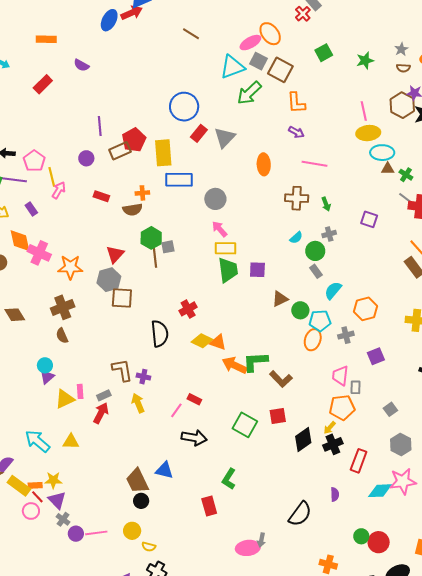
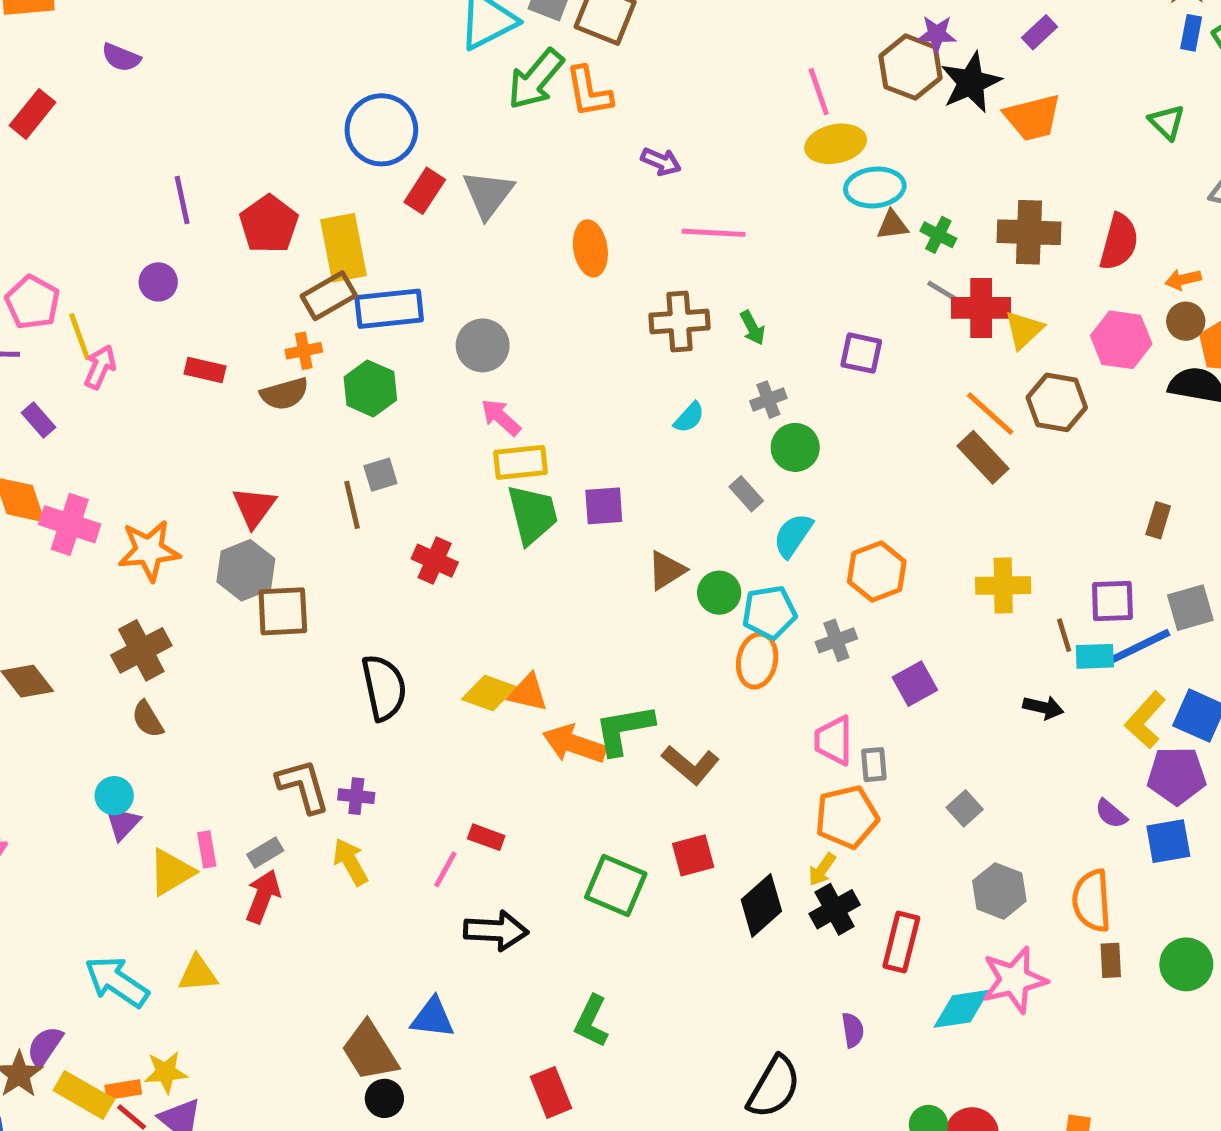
orange L-shape: (296, 103) -> (589, 92), moved
brown rectangle: (120, 151) -> (329, 296), moved
green hexagon: (151, 238) -> (370, 388), moved
green circle: (315, 251) -> (795, 447), moved
red cross: (188, 309) -> (435, 561), moved, turned -30

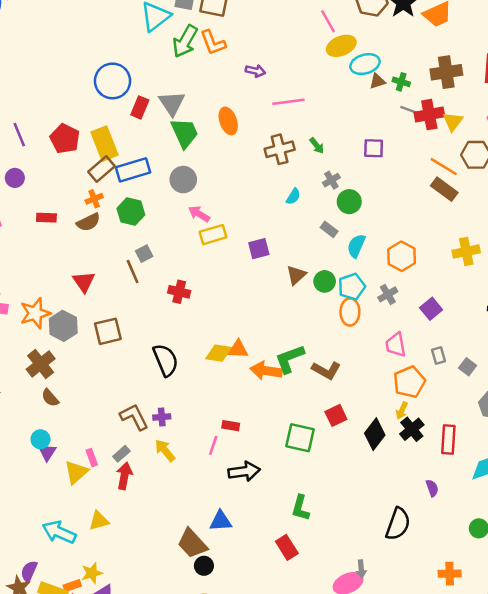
green trapezoid: (532, 514) -> (185, 133), moved
gray hexagon: (246, 570) -> (63, 326), moved
gray rectangle: (874, 765) -> (438, 355), moved

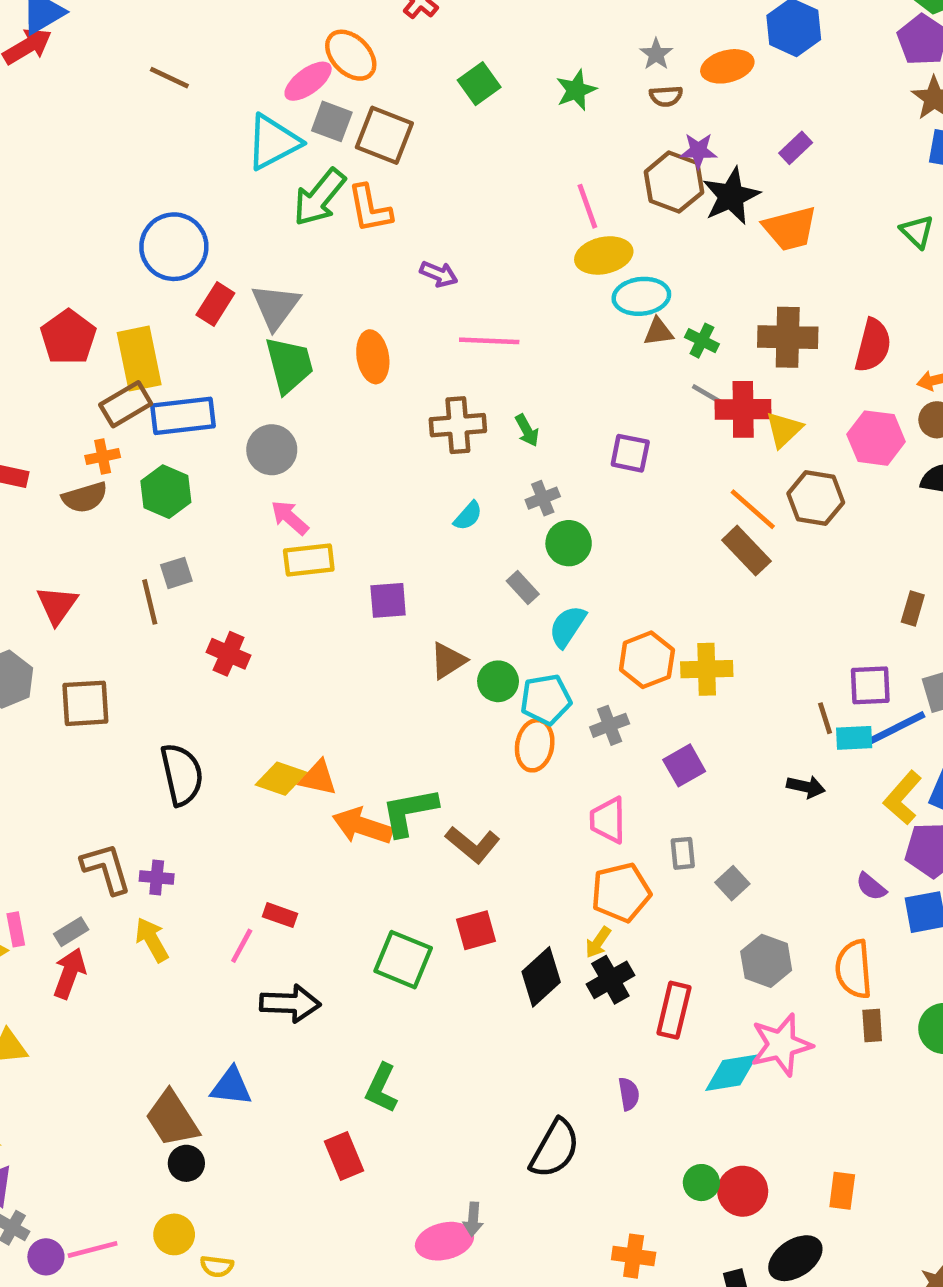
yellow cross: (466, 251) -> (707, 669), moved

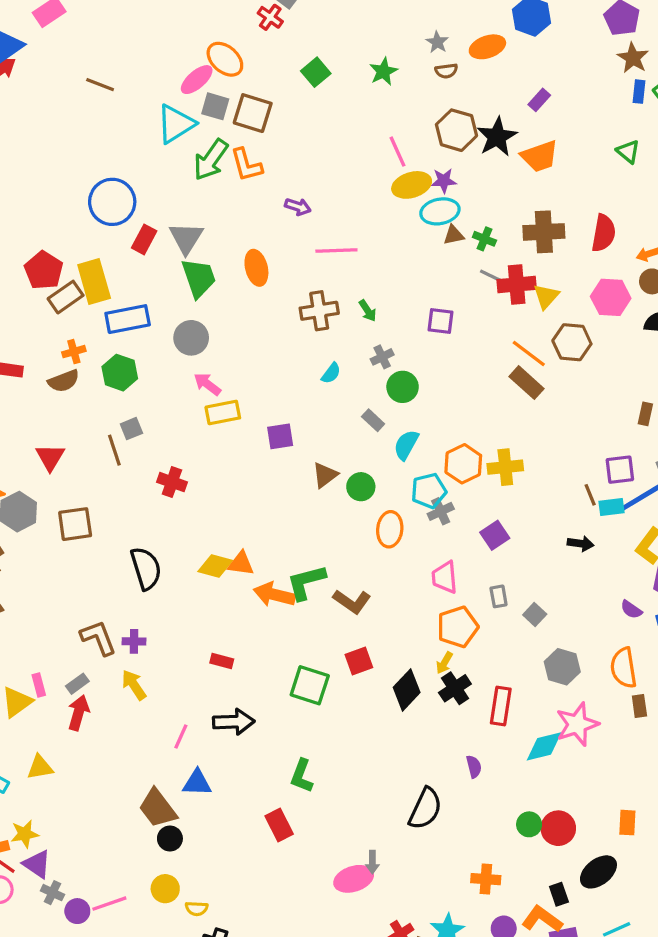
purple star: (698, 151) -> (444, 181), moved
brown rectangle: (126, 404) -> (66, 297), moved
cyan pentagon: (546, 699) -> (429, 491), moved
pink line: (242, 946) -> (181, 737), moved

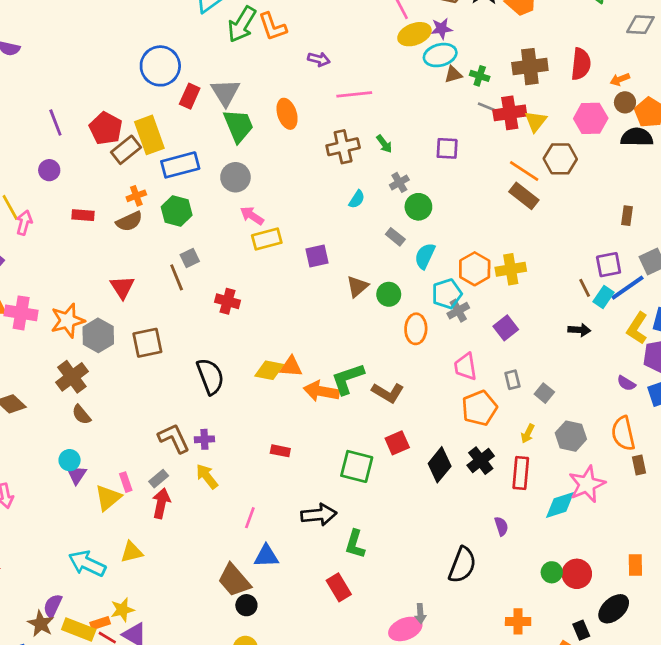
cyan rectangle: (612, 507) -> (604, 297), turned -45
yellow arrow: (444, 663) -> (528, 434), moved
black arrow: (234, 722) -> (319, 515), moved

